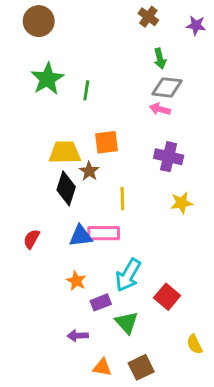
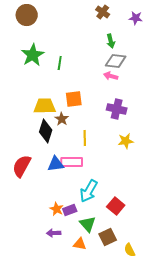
red semicircle: (31, 239) -> (22, 166), size x1.6
orange star: (76, 281) -> (57, 209), moved
yellow semicircle: (195, 344) -> (130, 250), moved
orange triangle: (102, 367) -> (80, 244), moved
brown square: (141, 367) -> (108, 237), moved

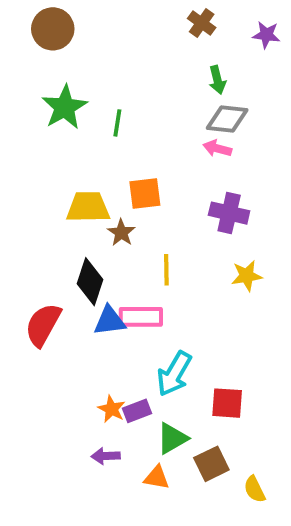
black diamond: (46, 131) -> (90, 282), moved
red square: (116, 206) -> (227, 403), turned -36
green triangle: (88, 224) -> (172, 438), turned 42

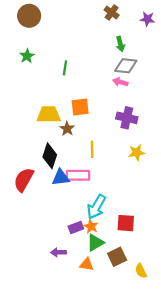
green star: (65, 107) -> (27, 56), moved, size x0.6
orange star: (112, 409) -> (91, 226), moved

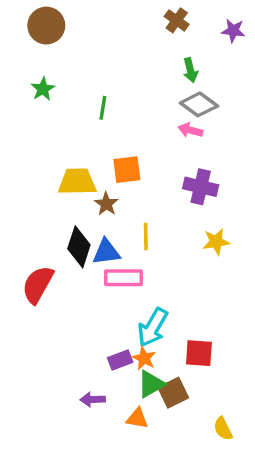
gray diamond: (126, 66) -> (199, 104), turned 30
blue triangle: (61, 178) -> (106, 252), moved
brown square: (117, 257) -> (173, 393), moved

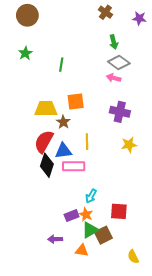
black diamond: (79, 247) -> (47, 165), moved
red semicircle: (38, 285) -> (44, 142), moved
cyan arrow: (153, 327) -> (91, 196), size x0.6

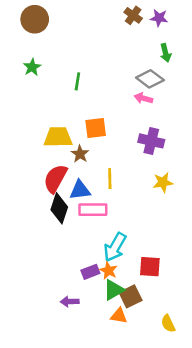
purple star: (139, 18) -> (159, 18), moved
green arrow: (114, 42) -> (165, 53), moved
cyan arrow: (91, 196) -> (115, 247), size x1.6
orange triangle: (82, 250) -> (119, 316), moved

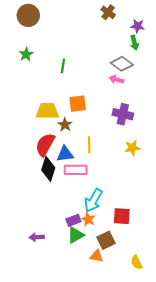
purple star: (159, 18) -> (138, 26), moved
green triangle: (114, 290) -> (76, 235), moved
purple arrow: (70, 302) -> (37, 237), moved

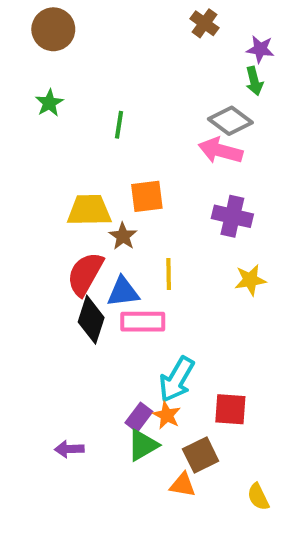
pink arrow: (117, 80) -> (220, 151), size x1.5
purple rectangle: (73, 220) -> (139, 417), turned -32

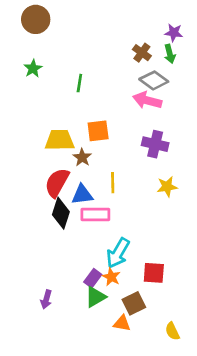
brown cross: (205, 23) -> (142, 53), moved
purple arrow: (69, 449) -> (46, 299), turned -72

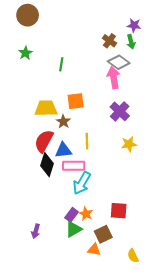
pink arrow: (147, 100) -> (114, 78), turned 65
purple cross: (155, 144) -> (120, 111), turned 30
cyan arrow: (118, 253) -> (82, 183), moved

